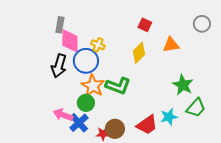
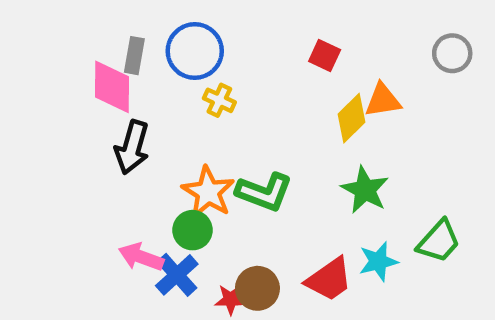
pink diamond: (70, 41) -> (112, 87), moved
yellow diamond: (139, 53) -> (351, 118), moved
blue circle: (86, 61) -> (195, 51), moved
green star: (183, 85) -> (365, 190), moved

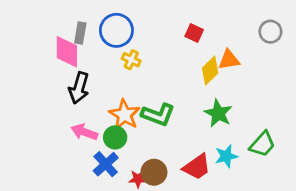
pink arrow: (141, 257) -> (84, 132), moved

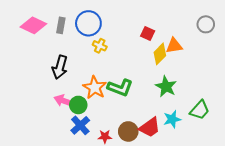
red square: (194, 33) -> (148, 34), moved
pink diamond: (67, 52) -> (33, 25), moved, turned -65
green circle: (115, 137) -> (78, 105), moved
brown circle: (154, 172) -> (128, 131), moved

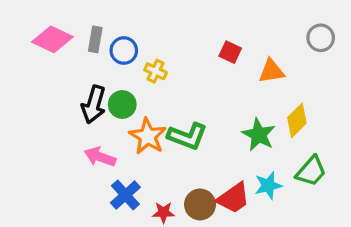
blue circle: (88, 23) -> (124, 51), moved, size x0.7
yellow diamond: (160, 54) -> (297, 120), moved
green circle: (78, 105) -> (122, 104), moved

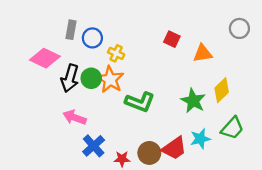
pink diamond: (52, 39) -> (45, 58), moved
orange star: (148, 136) -> (110, 79), moved

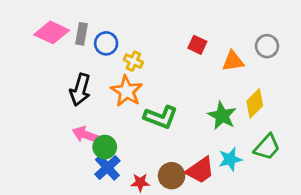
gray circle: (239, 28) -> (267, 46), moved
pink diamond: (45, 58) -> (52, 32), moved
green circle: (91, 78) -> (105, 147), moved

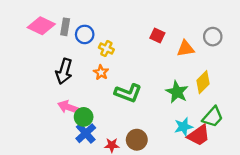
orange star: (127, 91) -> (101, 72), size x0.6
red trapezoid: (200, 170) -> (199, 135), moved

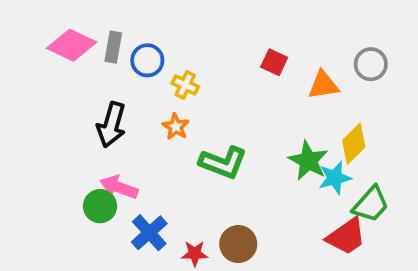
green circle: (84, 117) -> (100, 206), moved
cyan star: (183, 127) -> (335, 178), moved

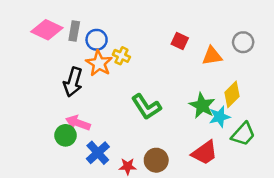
orange star: (176, 127) -> (99, 63), moved, size x1.5
green L-shape: (223, 163) -> (146, 107), turned 36
red trapezoid: (346, 236) -> (205, 153), moved

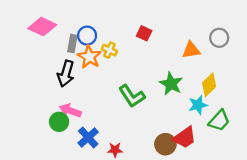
gray rectangle: (74, 31) -> (72, 43), moved
red square: (180, 41) -> (144, 33), moved
green star: (202, 106) -> (171, 84), moved
brown circle: (156, 160) -> (165, 144), moved

